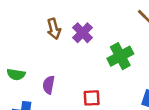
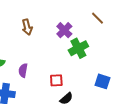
purple cross: (83, 33) -> (64, 30), moved

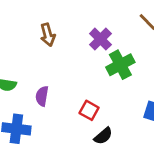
red square: (56, 80) -> (89, 110), turned 32

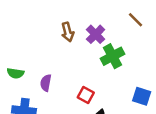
brown arrow: (48, 35) -> (68, 32), moved

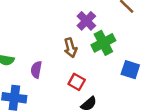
brown arrow: (68, 32) -> (70, 48), moved
blue square: (142, 96) -> (130, 70), moved

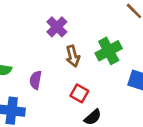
purple cross: (86, 21) -> (57, 27), moved

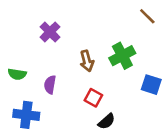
purple cross: (57, 27) -> (50, 32), moved

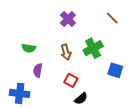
purple cross: (50, 32) -> (68, 19), moved
green semicircle: (17, 74) -> (29, 48), moved

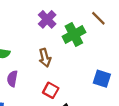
green cross: (93, 48) -> (74, 34), moved

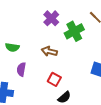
brown arrow: (45, 58) -> (49, 51), turned 119

